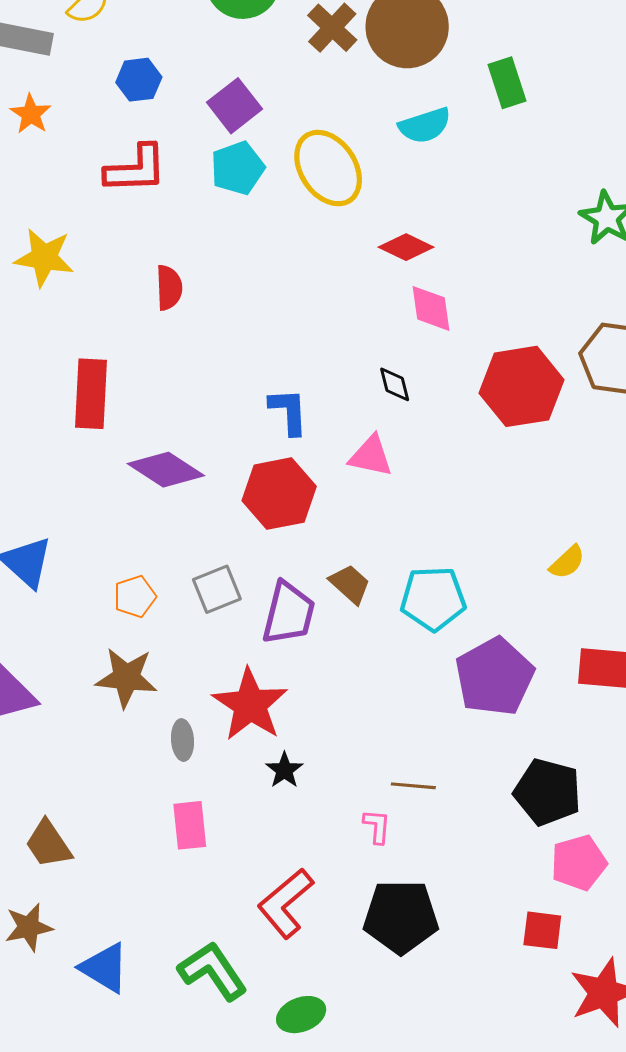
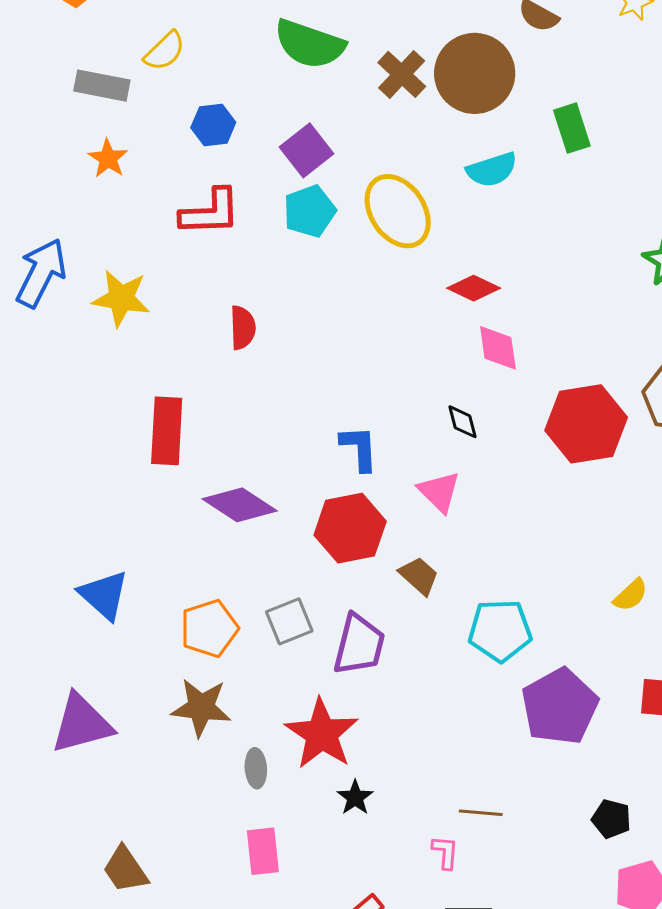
pink triangle: (371, 456) -> (439, 492), turned 33
brown trapezoid: (350, 584) -> (419, 576), moved
orange pentagon: (135, 597) -> (209, 628), size x1.4
black pentagon: (548, 792) -> (611, 819), size x0.6

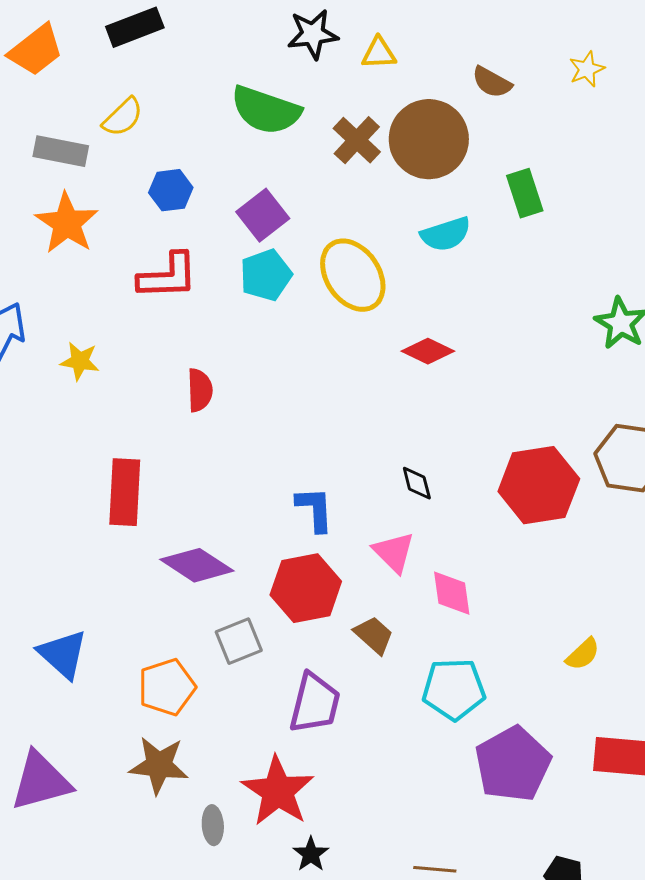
orange star: (108, 158) -> (67, 223), size x1.6
yellow star: (121, 298) -> (80, 361), size x0.7
pink diamond: (498, 348) -> (452, 593), moved
gray square: (289, 621) -> (239, 641), moved

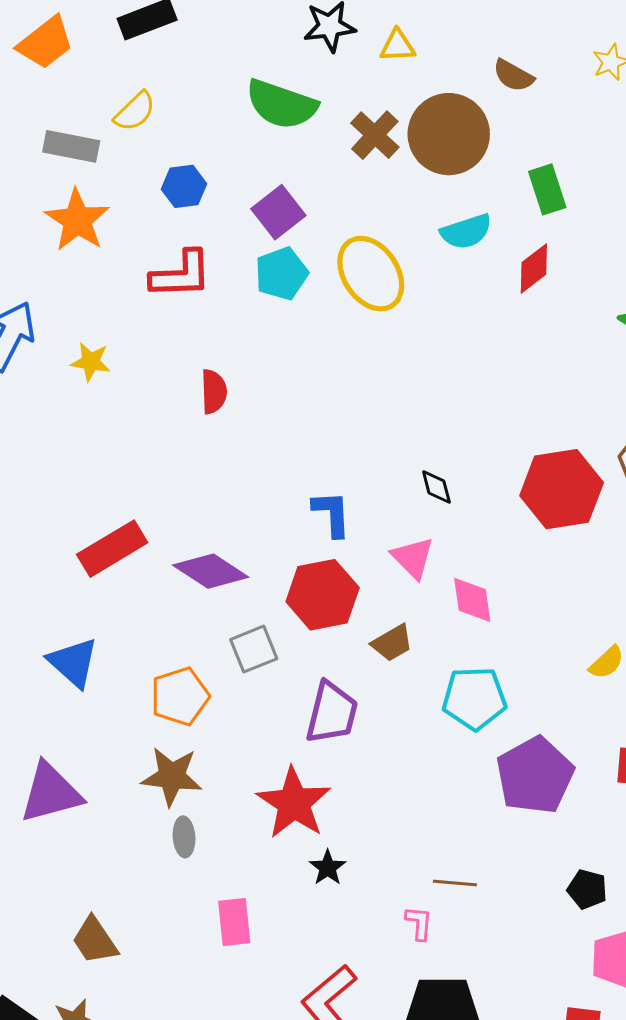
red diamond: (428, 351) -> (534, 268), moved, turned -63
red rectangle: (125, 492) -> (112, 549), moved, turned 56
brown trapezoid: (374, 635) -> (392, 643), turned 108
gray ellipse: (213, 825) -> (184, 837), moved

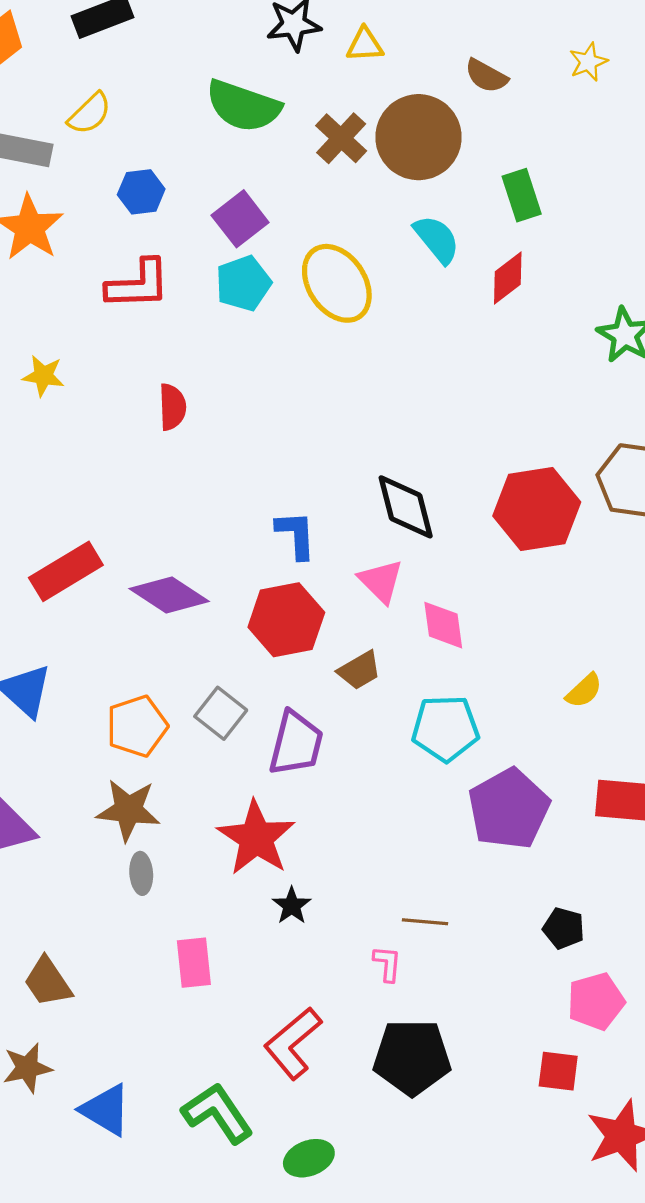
cyan semicircle: (466, 232) -> (437, 239), turned -111
black diamond: (436, 487) -> (406, 507), size x1.8
gray square: (254, 649) -> (221, 713), moved, turned -30

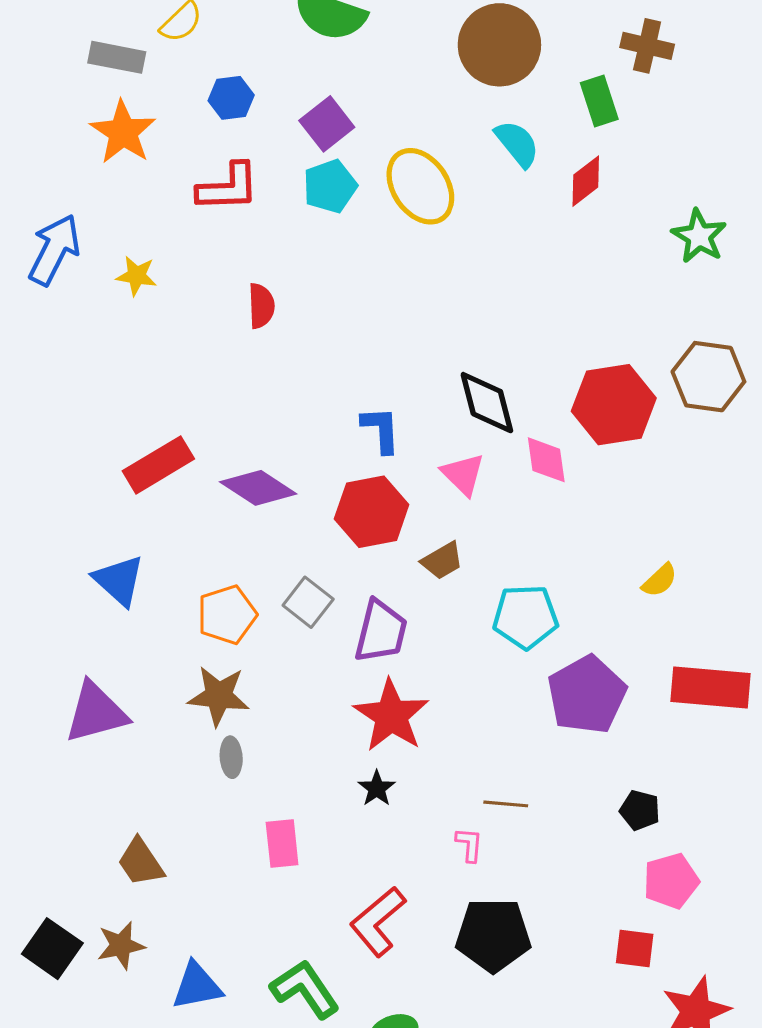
brown cross: (341, 138) -> (647, 46), moved, turned -30
pink diamond: (443, 625) -> (546, 460), moved
red star: (256, 838) -> (391, 716), moved
blue triangle: (106, 1110) -> (197, 986), turned -42

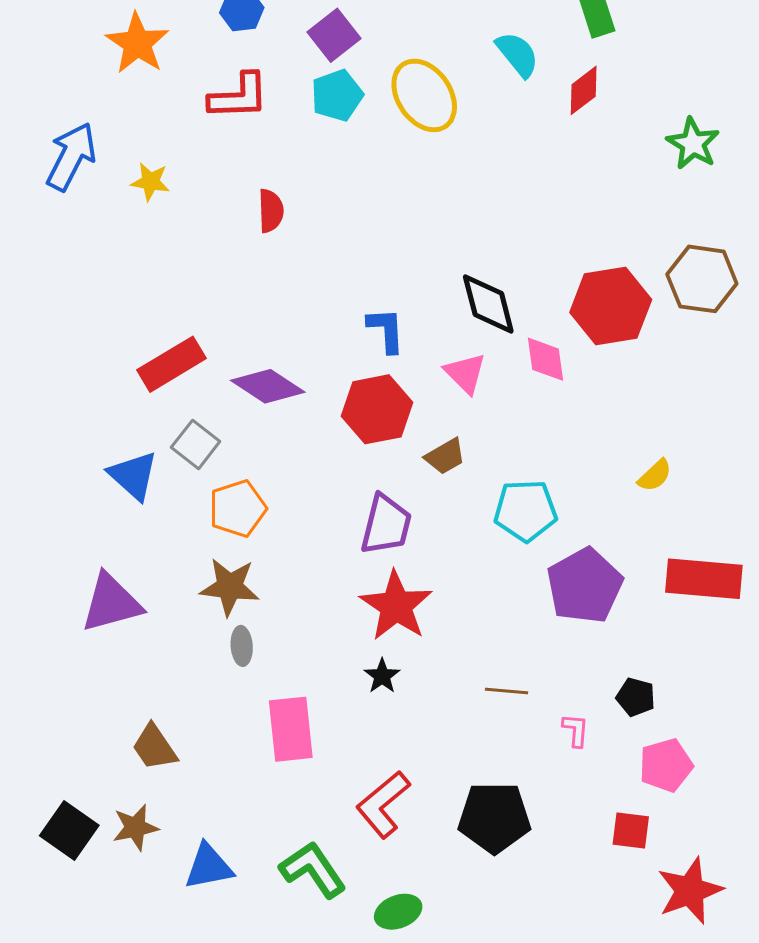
gray square: (308, 602) -> (196, 444), moved
pink rectangle: (282, 843) -> (291, 729), size x1.4
pink L-shape: (469, 845) -> (576, 730), moved

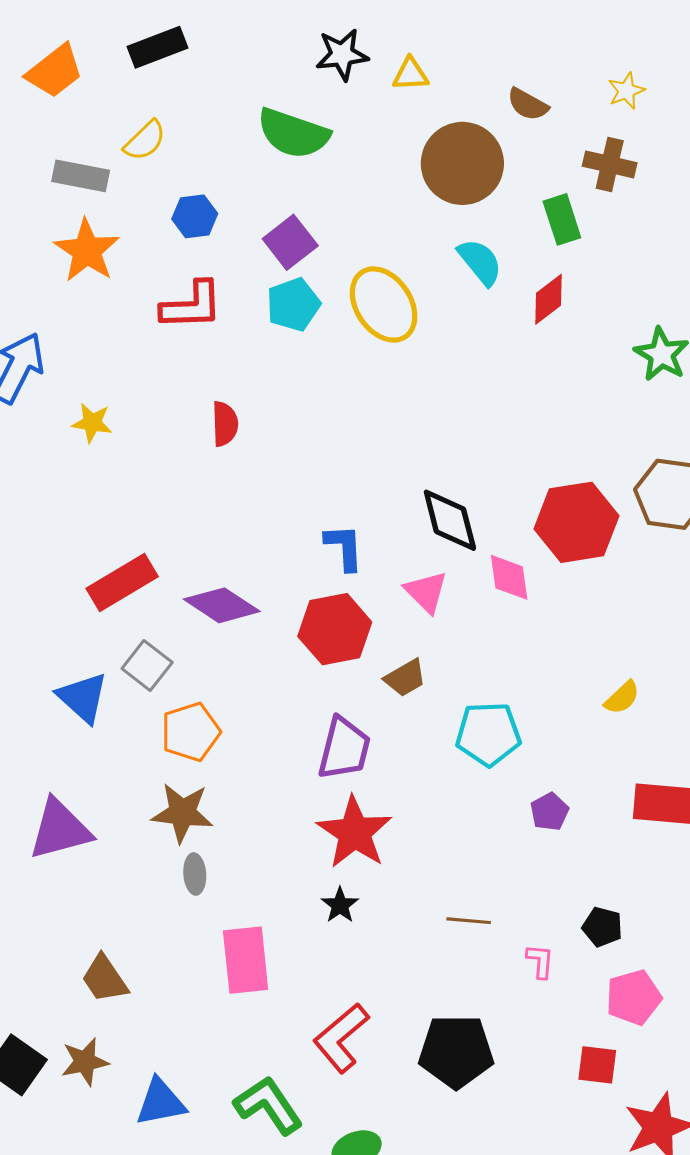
yellow star: (150, 182) -> (92, 423), moved
purple pentagon: (585, 586) -> (550, 812), size x0.5

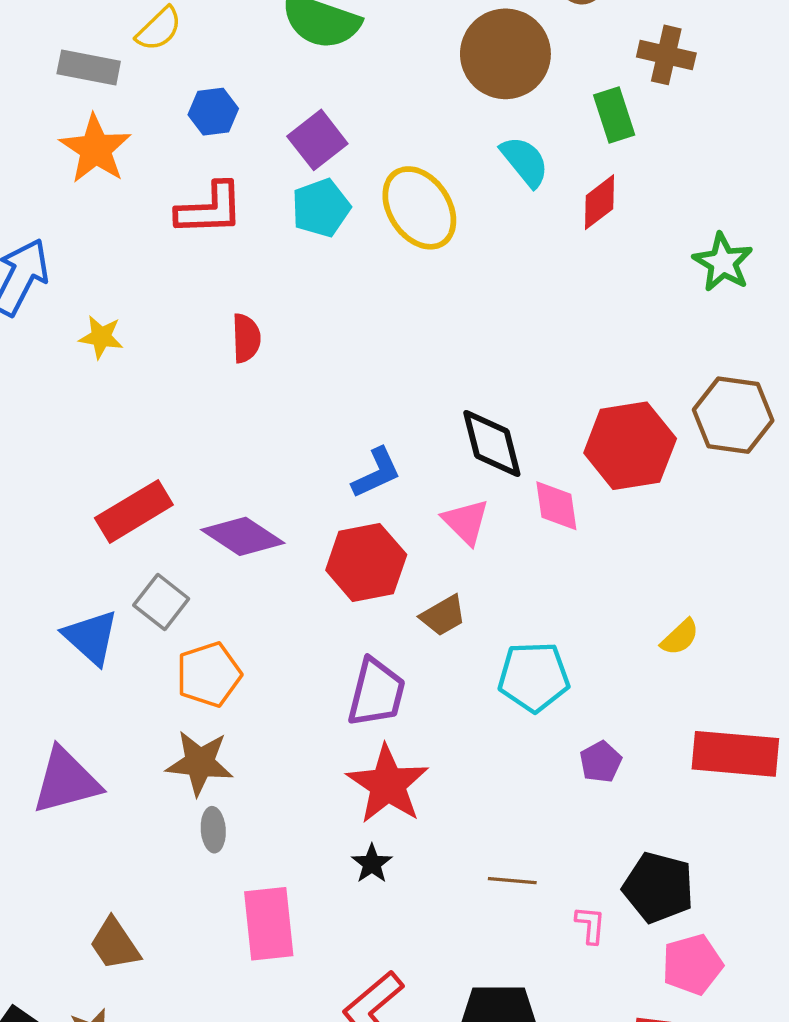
blue L-shape: (344, 547) -> (376, 473), turned 68
black pentagon: (602, 927) -> (658, 887), size x1.6

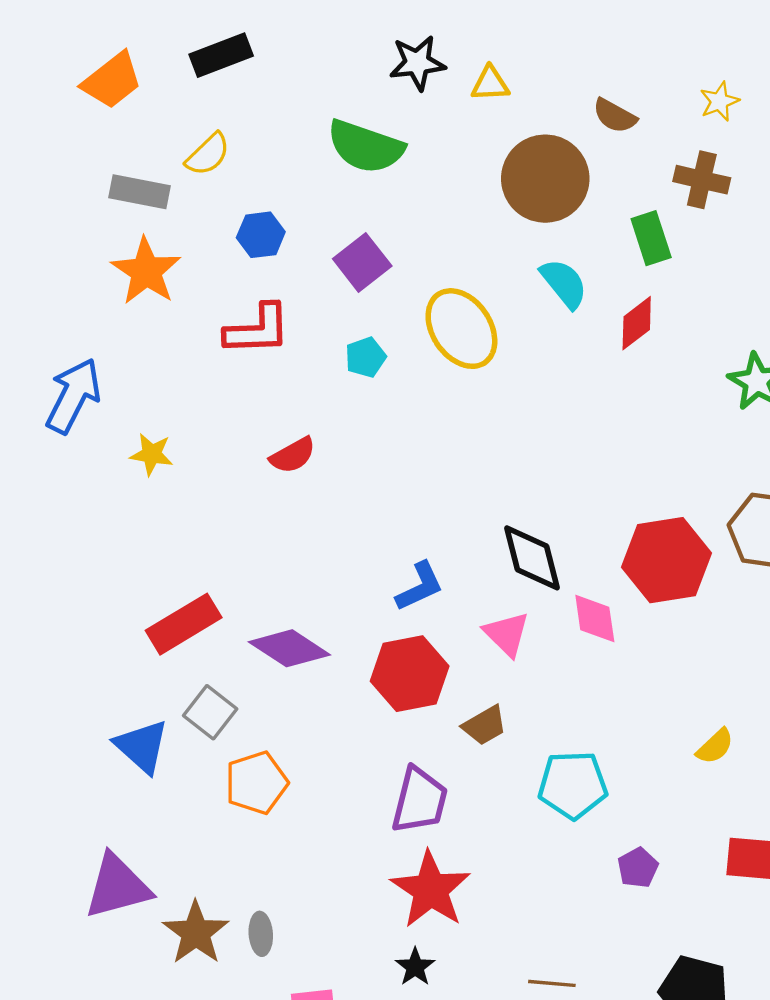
cyan pentagon: (321, 208) -> (366, 357), moved, size x0.7
red semicircle: (246, 338) -> (293, 455), turned 63
brown star: (200, 763) -> (196, 933), moved, turned 30

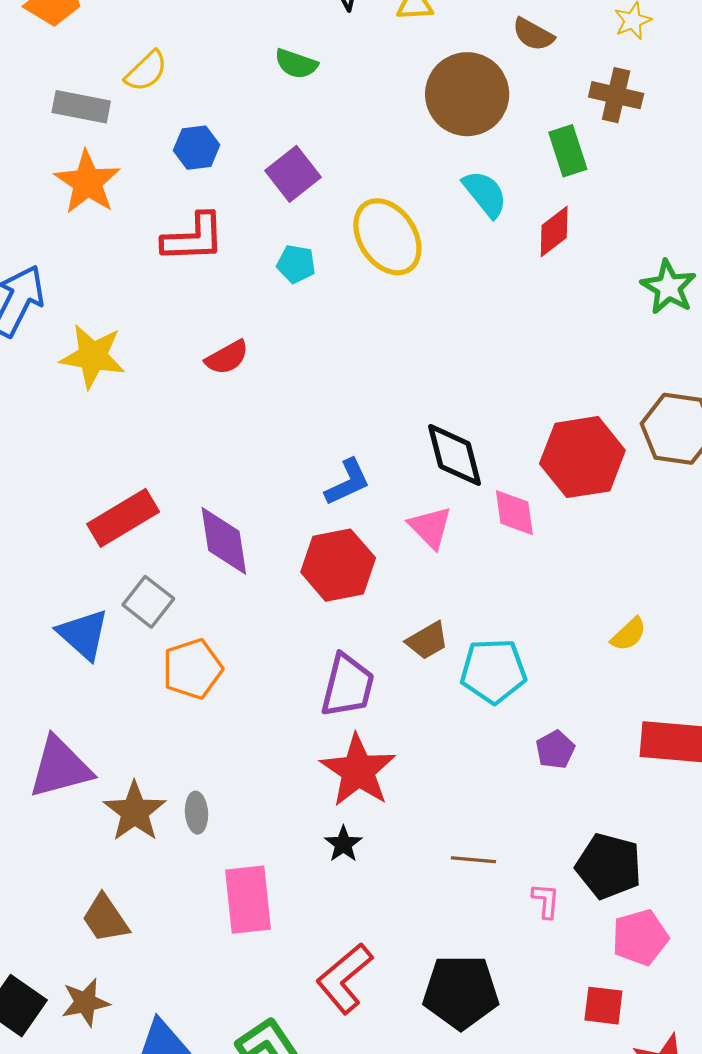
green semicircle: (366, 147) -> (296, 64), size x0.6
cyan pentagon: (366, 357) -> (296, 264), turned 30
yellow star: (152, 454) -> (93, 356), size x1.6
purple diamond: (289, 648) -> (224, 541), turned 48
brown trapezoid: (485, 725) -> (427, 641), moved

